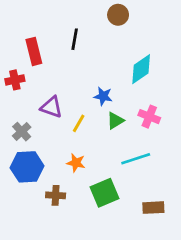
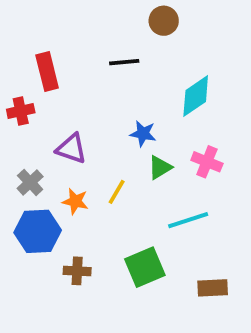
black line: (75, 39) -> (124, 62), moved, turned 75
yellow line: (79, 123) -> (117, 192), moved
orange star: (76, 163) -> (75, 201), moved

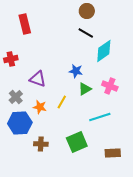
black line: (124, 62) -> (86, 33), moved, turned 35
red rectangle: (47, 71) -> (25, 24), moved

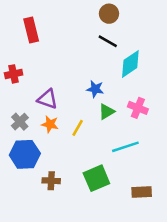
orange star: (40, 107) -> (50, 124), moved

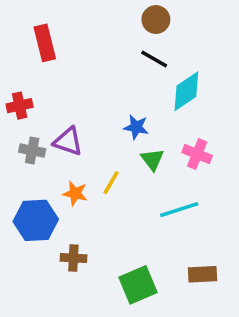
green triangle: (106, 112) -> (152, 159), turned -36
gray cross: (20, 122) -> (32, 150), moved, turned -36
orange star: (50, 124) -> (75, 193), moved
green square: (96, 178) -> (138, 285), moved

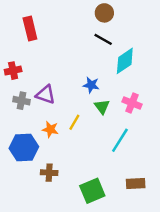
cyan line: (179, 210) -> (120, 140), turned -40

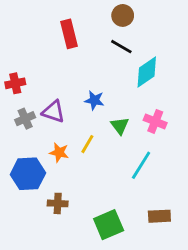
red rectangle: (30, 29) -> (69, 34), moved
blue star: (91, 85) -> (94, 100), moved
gray cross: (21, 101) -> (25, 119), turned -35

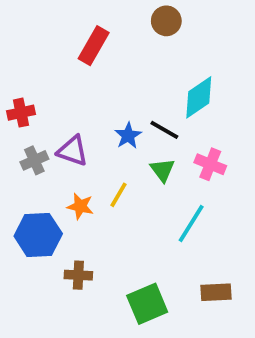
red rectangle: (69, 34) -> (94, 46), turned 44
black line: (121, 47) -> (164, 130), moved
blue star: (94, 100) -> (128, 136), turned 30

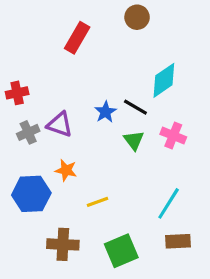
yellow line: (118, 195) -> (98, 202), moved, turned 40
cyan line: (191, 223) -> (169, 203), moved
brown cross: (78, 275) -> (63, 244), moved, size x1.4

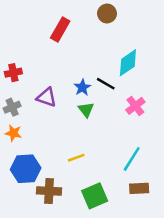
gray cross: (28, 132) -> (12, 107), moved
pink cross: (173, 136) -> (135, 106), turned 30
green triangle: (134, 140) -> (86, 110), moved
orange star: (66, 170) -> (13, 133), moved
blue hexagon: (31, 194) -> (26, 169), moved

